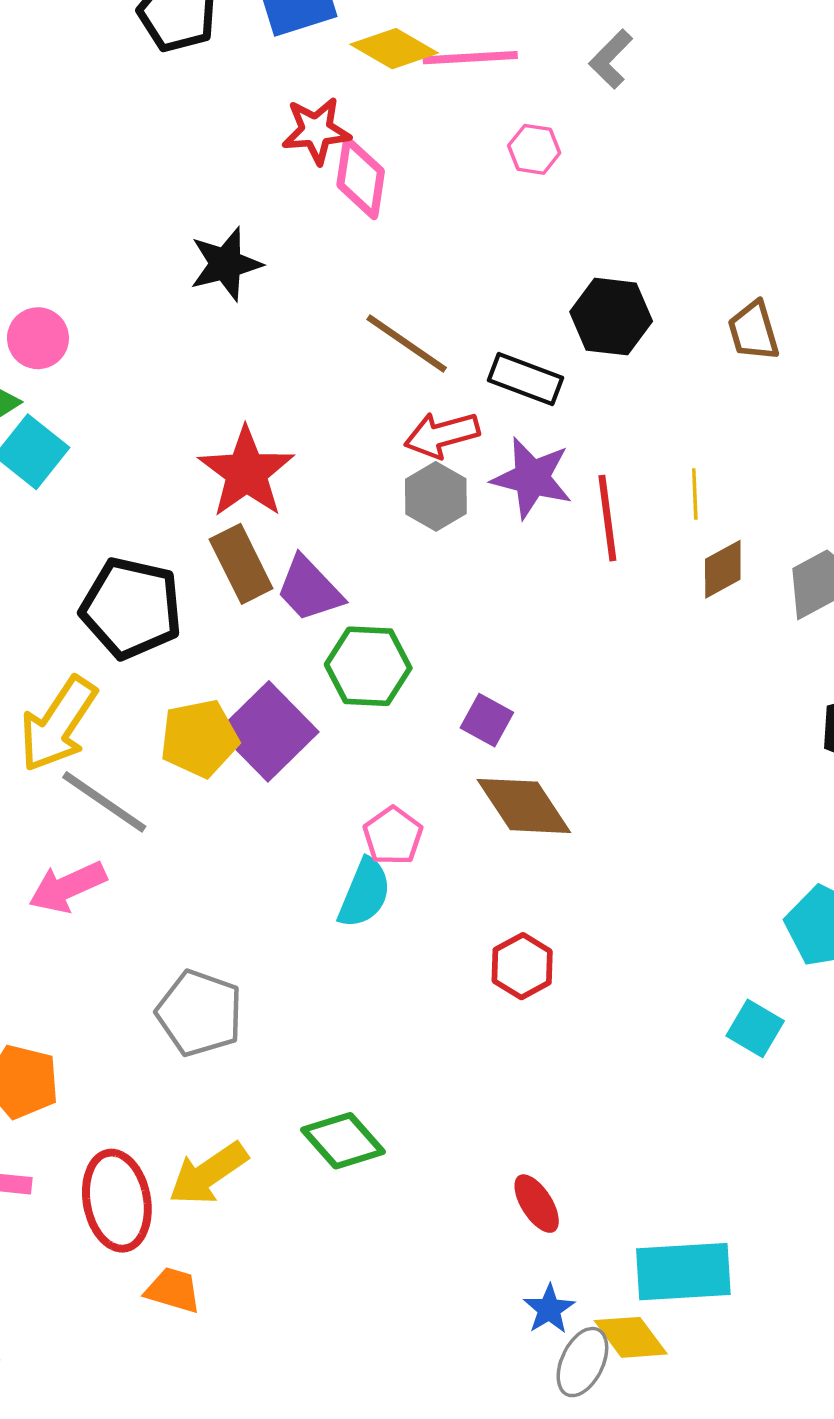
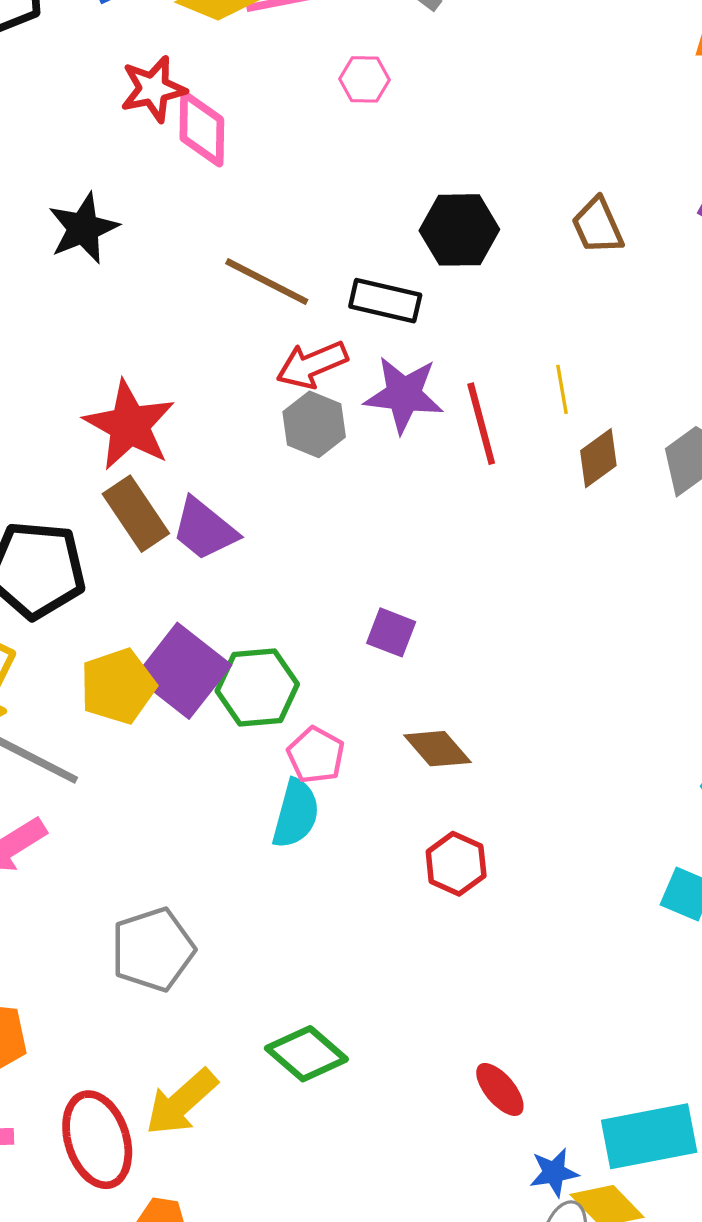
green hexagon: (368, 666) -> (257, 688), moved
brown diamond: (524, 806) -> (437, 749), moved, size x0.7
gray pentagon: (200, 1013) -> (153, 949), turned -30
blue star: (549, 1309) -> (554, 1173), moved, turned 30

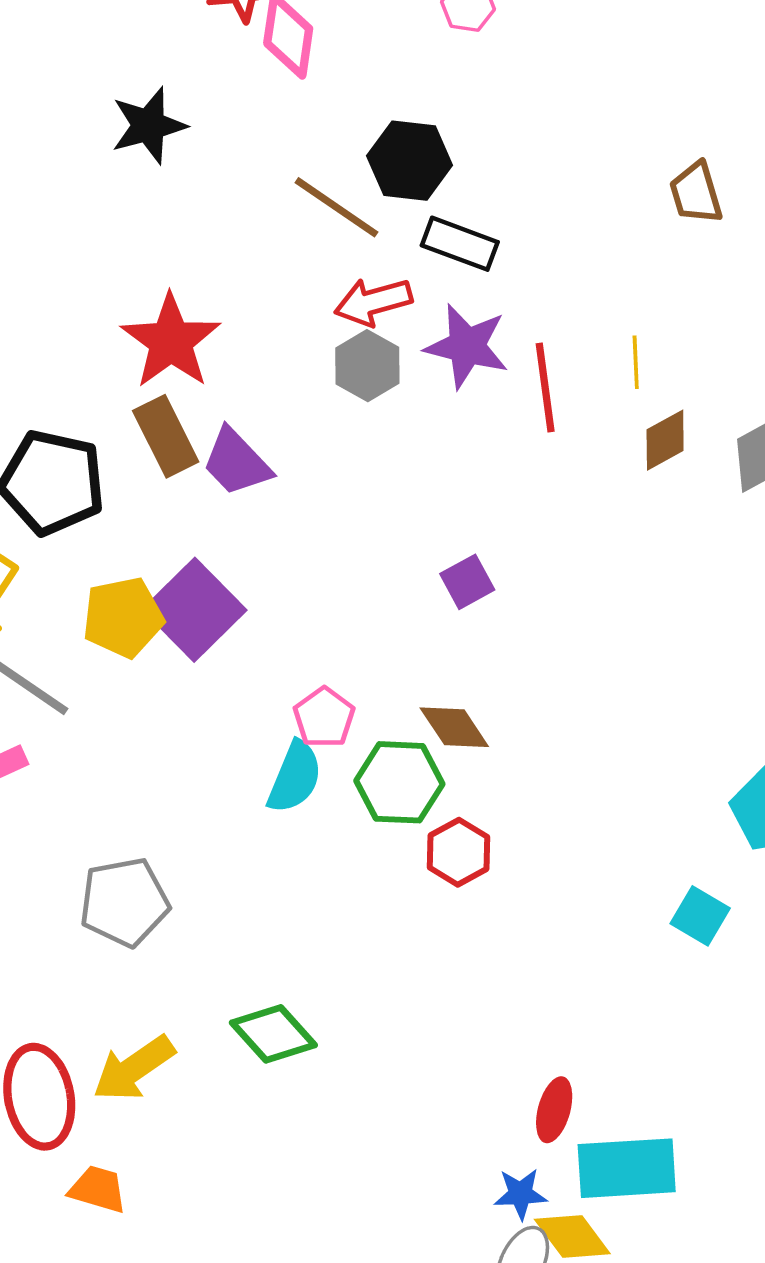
black hexagon: (459, 230) -> (410, 161), moved
purple square: (391, 632) -> (467, 582), moved, turned 33
green hexagon: (257, 688) -> (399, 782), moved
red ellipse: (500, 1089) -> (554, 1110), moved, turned 48

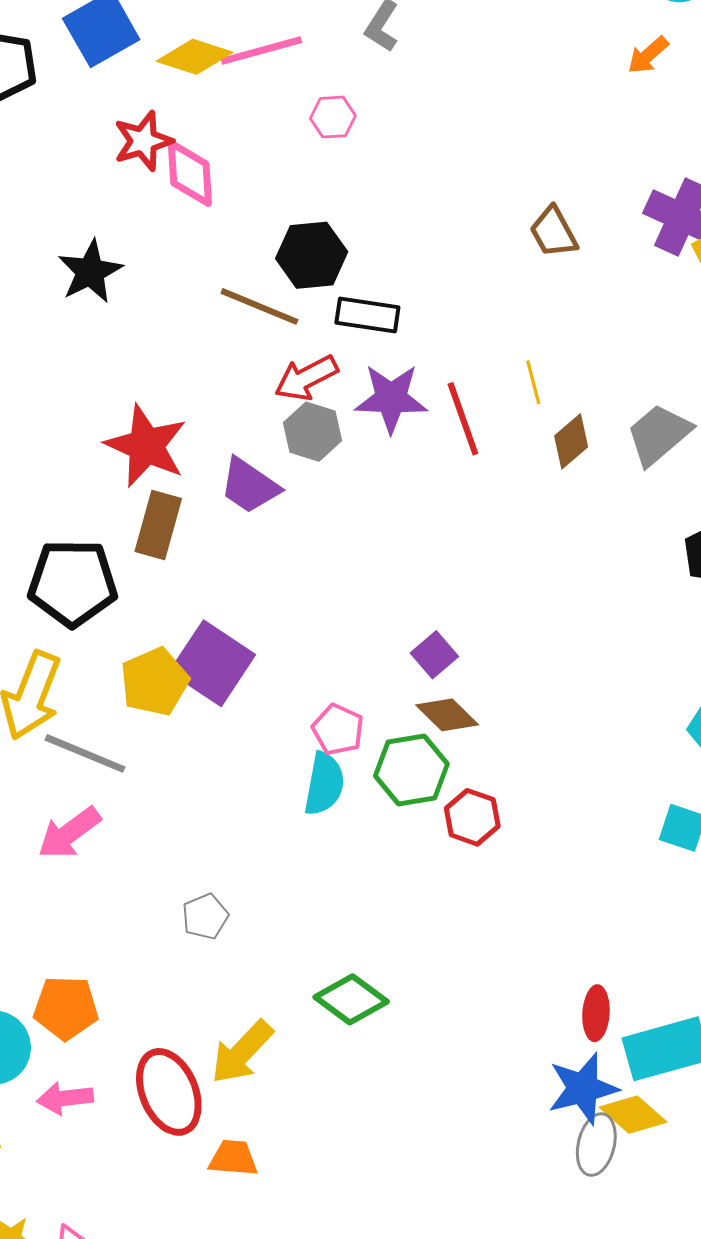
brown rectangle: (166, 436) -> (158, 525), turned 54
purple trapezoid: (236, 462) -> (250, 486), moved
purple square: (467, 582) -> (434, 655), moved
gray pentagon: (124, 902) -> (205, 917), size x0.6
blue star: (520, 1194) -> (583, 1088), size x1.6

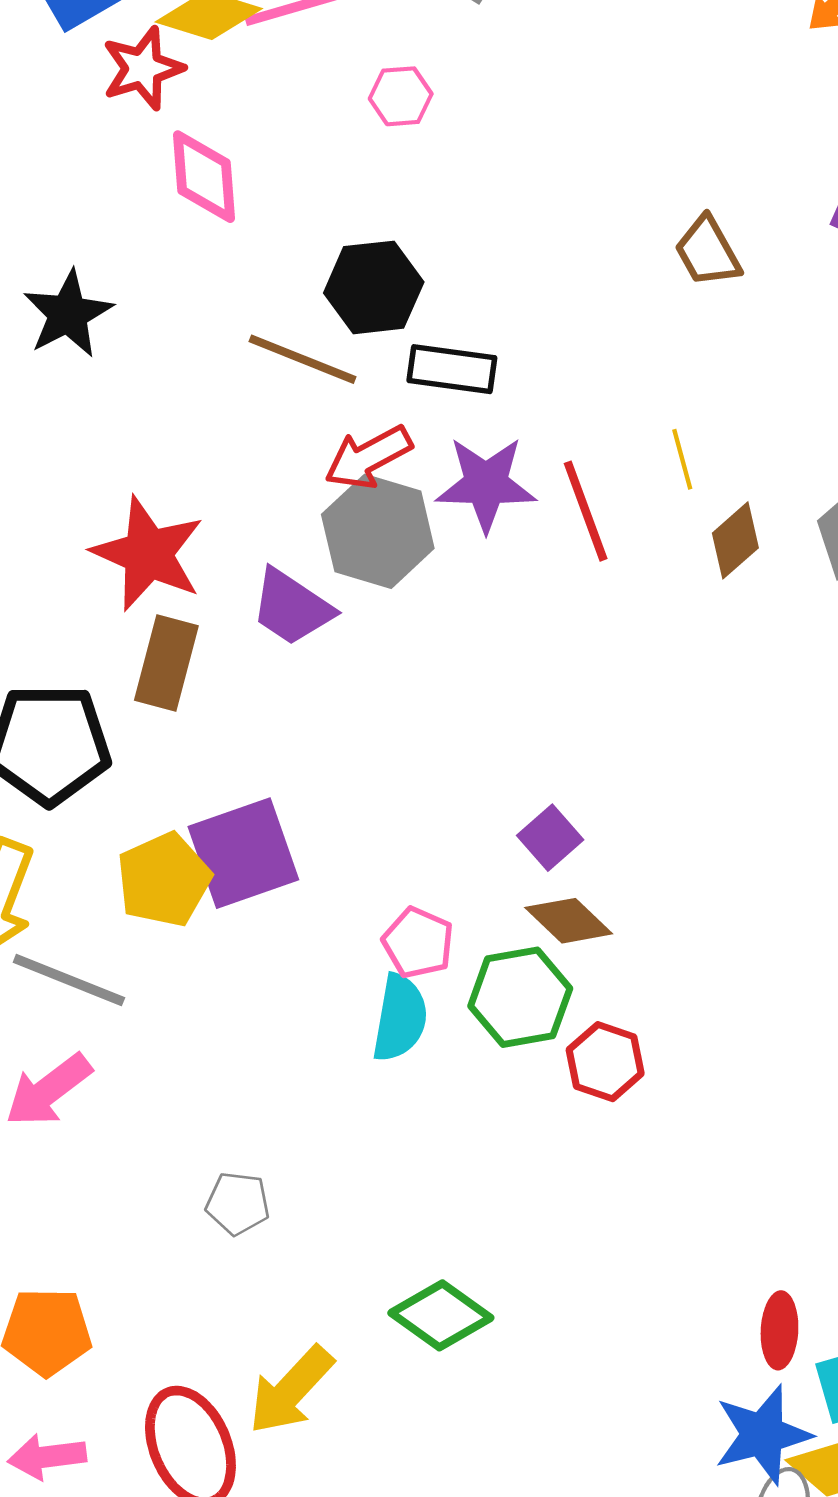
red star: (143, 141) -> (143, 68), moved
gray hexagon: (312, 432) -> (378, 531), size x1.4
purple square: (212, 663) -> (243, 853), turned 38
gray pentagon: (205, 917) -> (238, 1203), turned 30

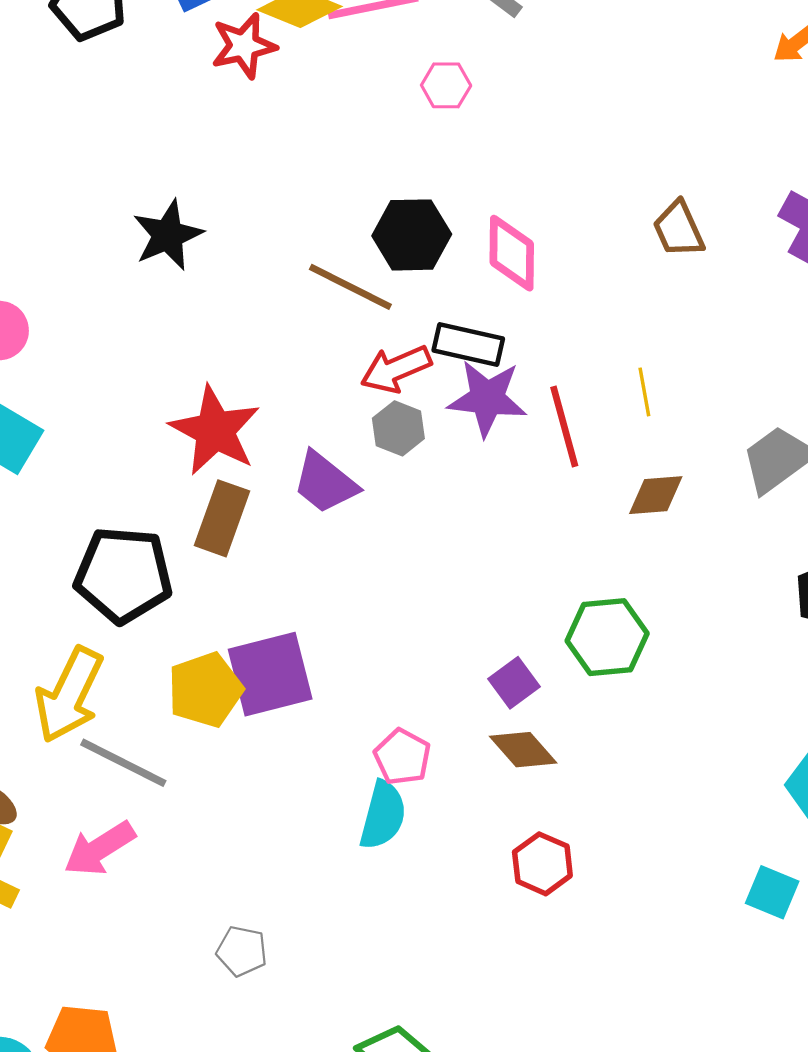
pink diamond: (204, 177) -> (512, 253), moved
black rectangle: (452, 369) -> (468, 345), moved
gray hexagon: (378, 531) -> (398, 428), size x0.6
brown diamond: (735, 540) -> (656, 495), moved, turned 32
green hexagon: (520, 997) -> (607, 637), moved

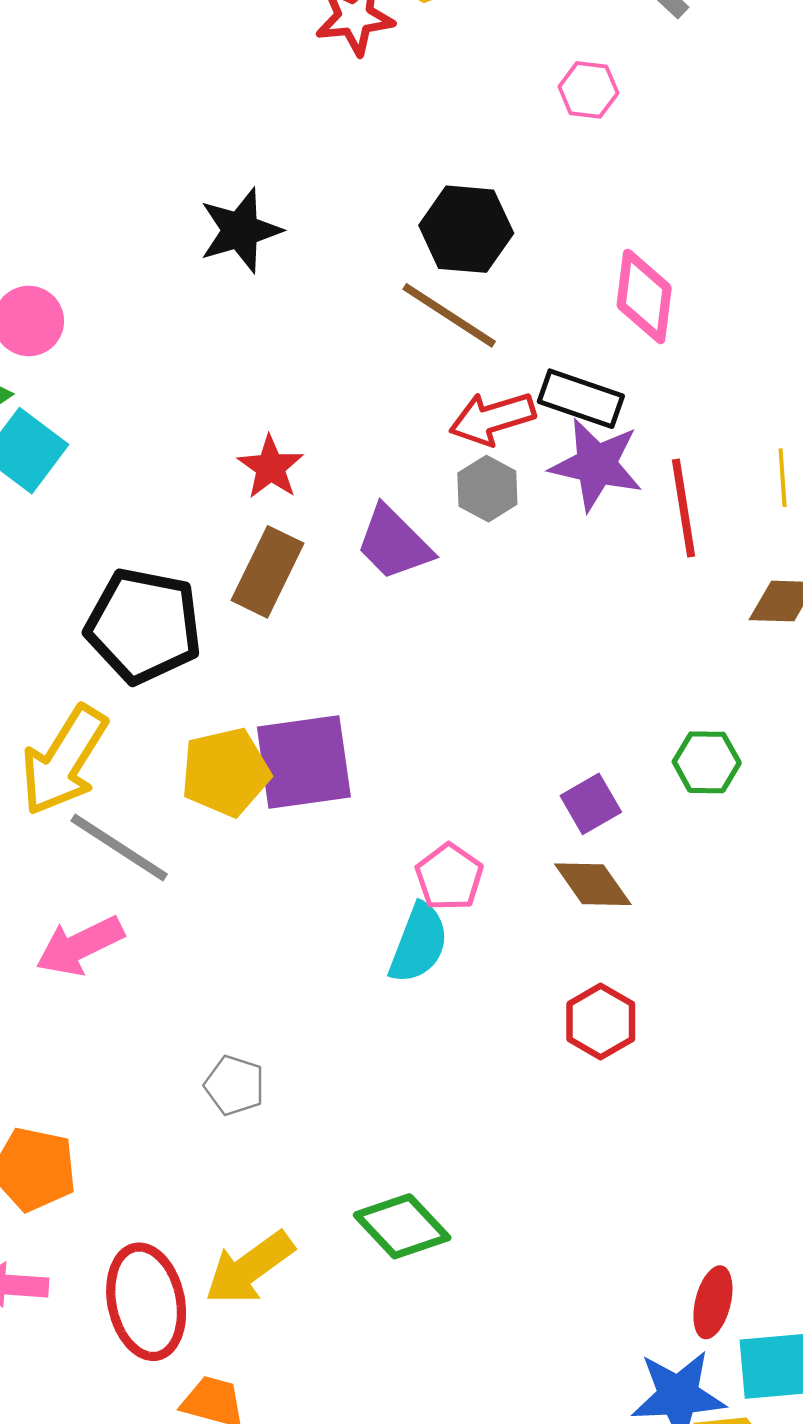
black hexagon: (412, 235) -> (466, 229), moved
red star: (215, 430) -> (271, 467), size x0.6
green hexagon: (607, 637) -> (707, 762), size x0.7

